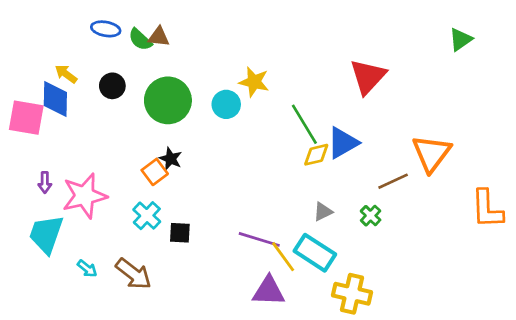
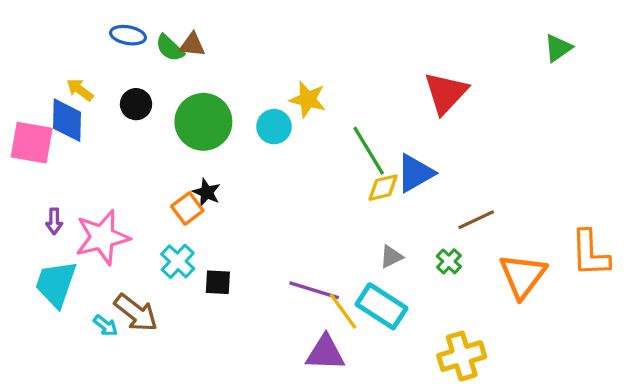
orange triangle: (431, 153) -> (523, 276), moved
brown arrow: (134, 274) -> (136, 313), moved
yellow cross: (352, 294) -> (462, 356), moved, turned -30

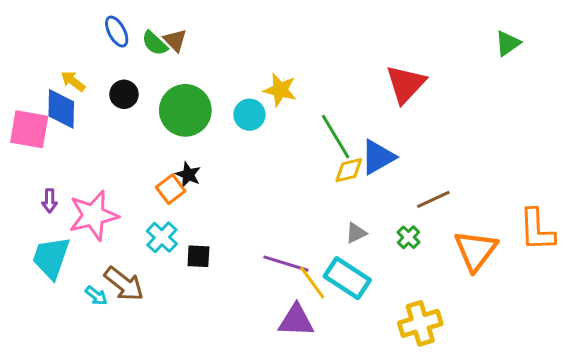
blue ellipse: (128, 35) -> (117, 32), turned 52
brown triangle: (192, 45) -> (175, 40), turned 40

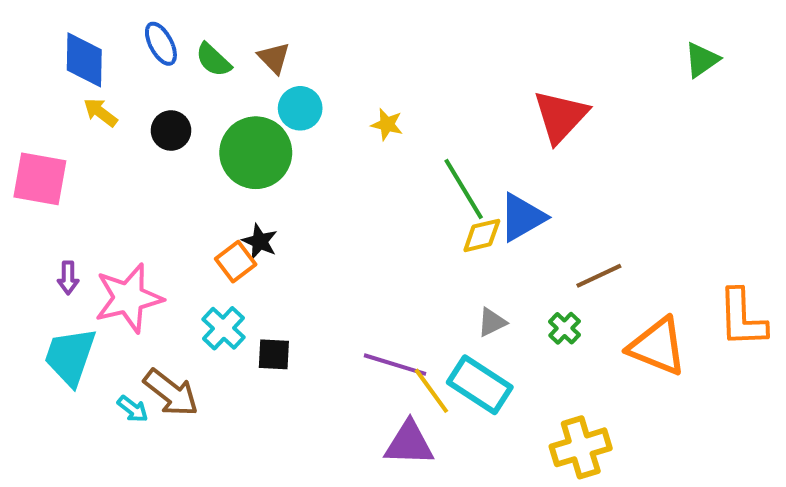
brown triangle: (175, 40) -> (274, 58), moved
yellow star: (280, 90) -> (387, 124), size x0.7
blue diamond: (61, 109) -> (84, 60), moved
cyan circle: (249, 115) -> (300, 108), moved
orange triangle: (476, 250) -> (657, 346), turned -45

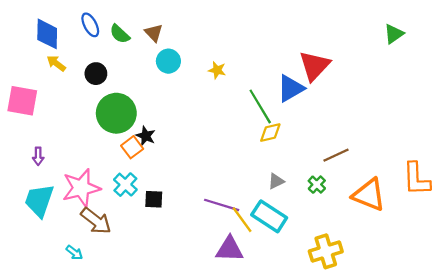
green circle: (256, 153) -> (116, 113), moved
blue triangle: (522, 217) -> (291, 88), moved
pink star: (129, 298) -> (81, 188), moved
cyan arrow: (133, 409) -> (74, 253), moved

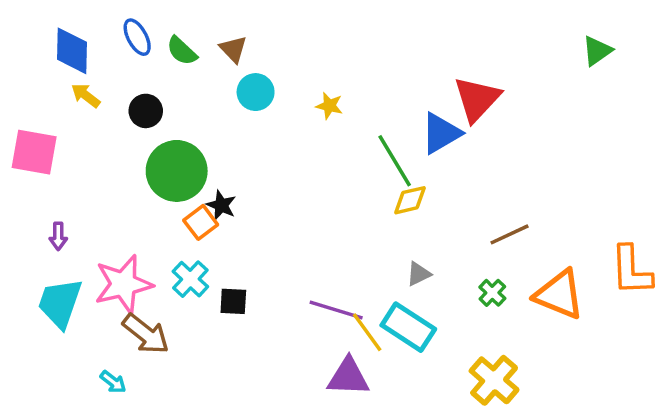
green cross: (317, 185) -> (492, 293), moved
yellow cross: (326, 251) -> (494, 380), turned -32

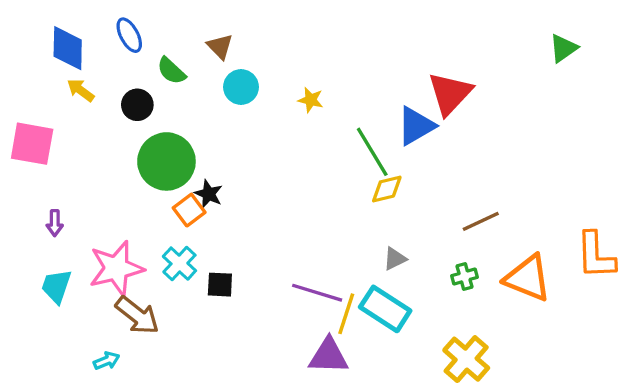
green semicircle: (182, 51) -> (171, 71), moved
green cross: (492, 293) -> (465, 276), turned 30
cyan trapezoid: (60, 303) -> (56, 286), size x0.7
yellow line: (367, 332) -> (346, 314), turned 54
cyan arrow: (113, 382) -> (107, 361), turned -60

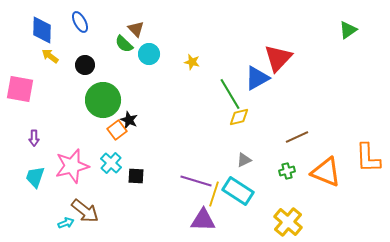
green semicircle: (171, 71) -> (124, 44), moved
brown arrow: (137, 315) -> (85, 211), moved

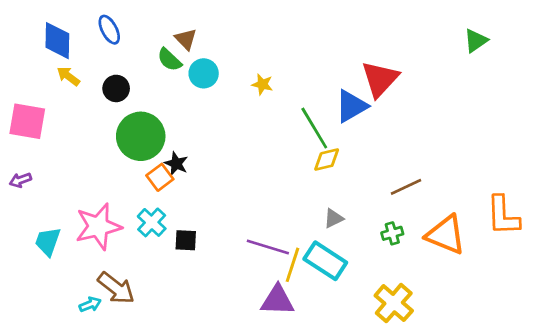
purple arrow: (34, 138) -> (20, 180), moved, turned 70

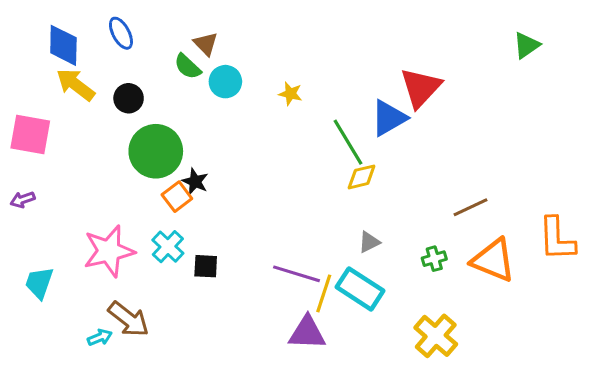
yellow arrow: (68, 76) -> (76, 85), size x1.5
brown line: (406, 187) -> (471, 207), moved
cyan trapezoid: (48, 242) -> (39, 283), moved

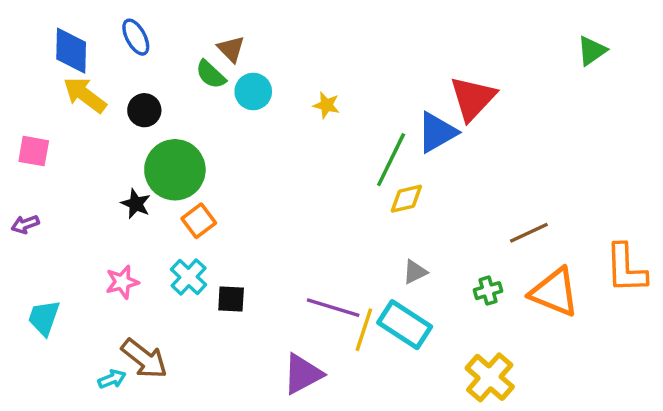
pink square: (30, 135) -> (34, 151), size x0.7
green line: (348, 142) -> (391, 160), turned 57
black star: (195, 181) -> (136, 204), moved
pink star: (109, 251) -> (122, 282), size x0.6
purple triangle: (307, 333) -> (303, 374), moved, turned -30

